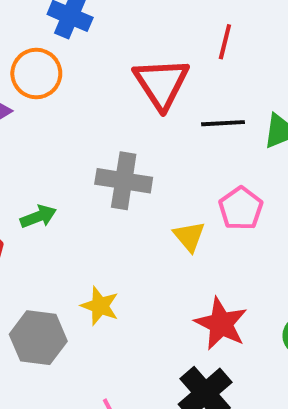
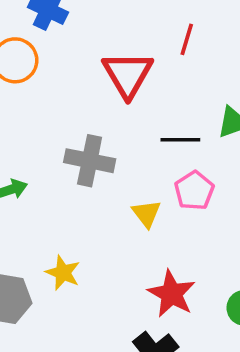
black line: (223, 123) -> (180, 140), moved

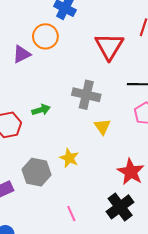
yellow triangle: (146, 214) -> (102, 127), moved

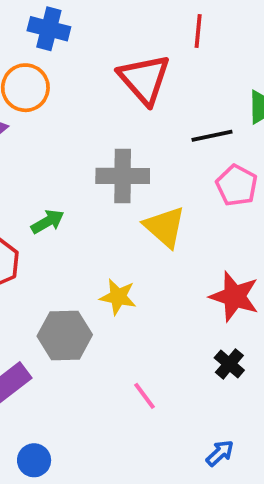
yellow triangle: (102, 127) -> (165, 227), size x1.4
black cross: (120, 207) -> (229, 364), size x0.6

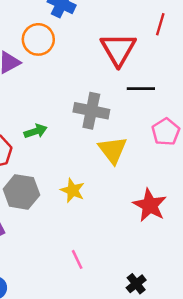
black line: (212, 136) -> (141, 89), moved
gray hexagon: (65, 335) -> (21, 192), moved
black cross: (229, 364) -> (136, 284), moved

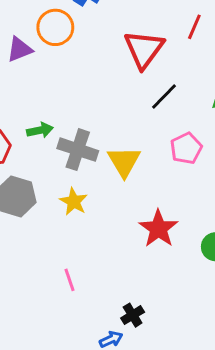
black line: (141, 89) -> (164, 96), turned -52
gray cross: (91, 111) -> (78, 150), moved

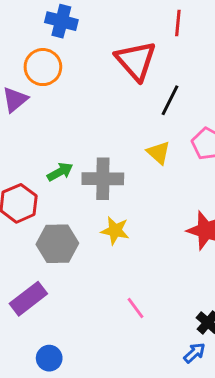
yellow triangle: (124, 162) -> (159, 153), moved, size x0.7

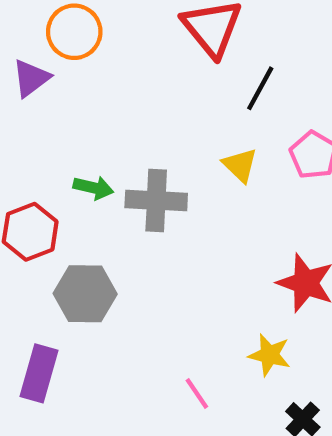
green arrow: (60, 172) -> (93, 188), turned 40
yellow star: (115, 231) -> (269, 355), moved
purple rectangle: (28, 299) -> (39, 373), turned -39

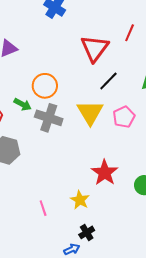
orange circle: (74, 32) -> (45, 86), moved
yellow triangle: (240, 165) -> (90, 112), size x1.6

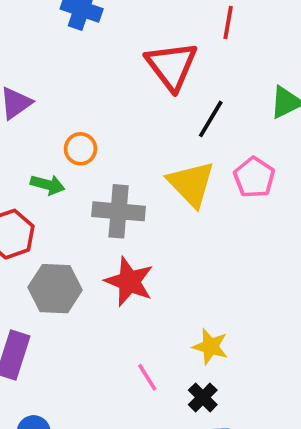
orange circle: (45, 86) -> (80, 149), moved, size x0.7
green arrow: (23, 104) -> (48, 185), moved
red star: (105, 173) -> (129, 281), moved
black cross: (87, 232) -> (203, 397), moved

